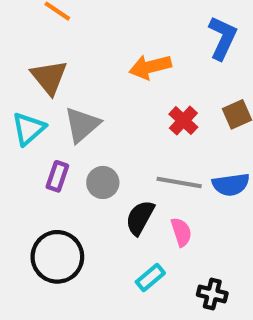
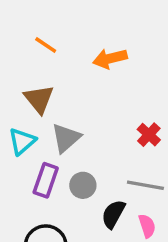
orange arrow: (150, 67) -> (110, 59), moved
purple rectangle: (57, 176) -> (46, 180), size x1.4

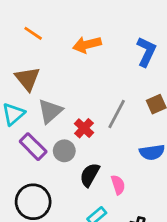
red cross: (149, 135) -> (84, 128), moved
purple rectangle: (46, 180) -> (33, 147), turned -64
gray line: (145, 185) -> (117, 114), moved, turned -72

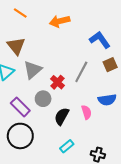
blue L-shape: (146, 52) -> (100, 40), moved, turned -60
purple rectangle: (33, 147) -> (20, 107), moved
pink semicircle: (118, 185) -> (86, 112), moved

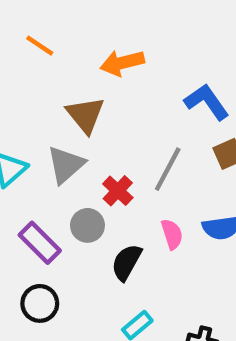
brown triangle: (16, 46) -> (85, 115), moved
pink semicircle: (86, 112) -> (172, 234), moved
black circle: (20, 136) -> (40, 303), size x0.7

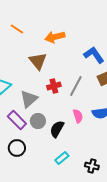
gray triangle: (66, 165) -> (29, 99), moved
red cross: (118, 191) -> (54, 86), moved, turned 32
gray circle: (87, 225) -> (38, 121), moved

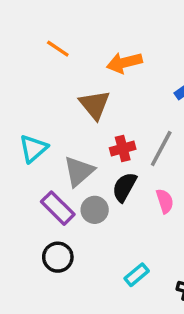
black semicircle: (57, 129) -> (124, 187), moved

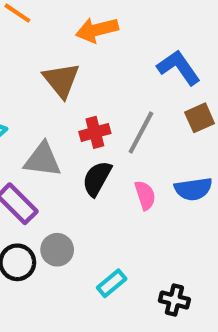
gray triangle: (79, 171) -> (42, 160), turned 48
gray circle: (95, 210) -> (57, 250), moved

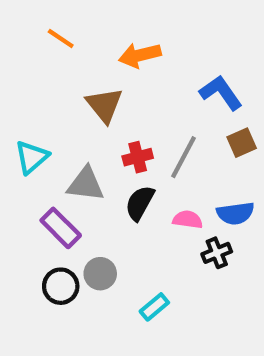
pink semicircle: (145, 195) -> (188, 220), turned -64
black cross: (174, 300) -> (217, 253), moved, turned -36

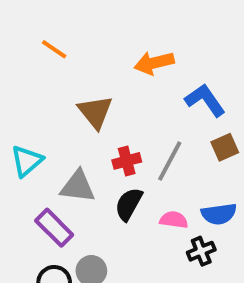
orange arrow: (140, 55) -> (154, 63), moved

